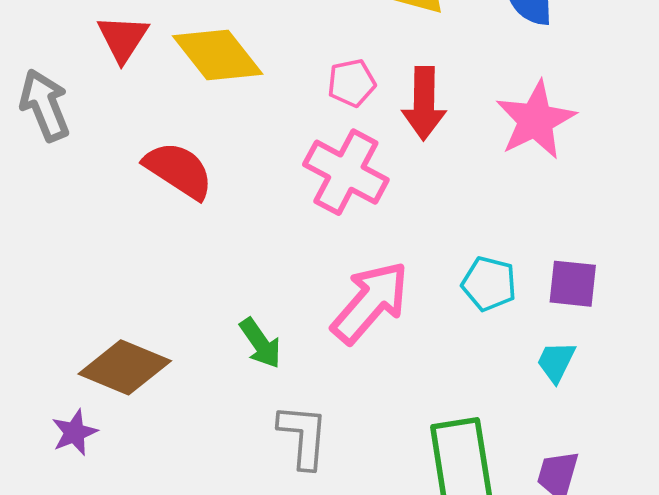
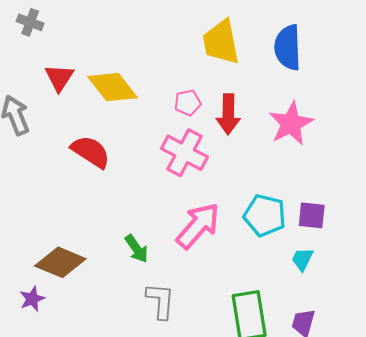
cyan pentagon: (489, 284) -> (265, 215), size x1.4

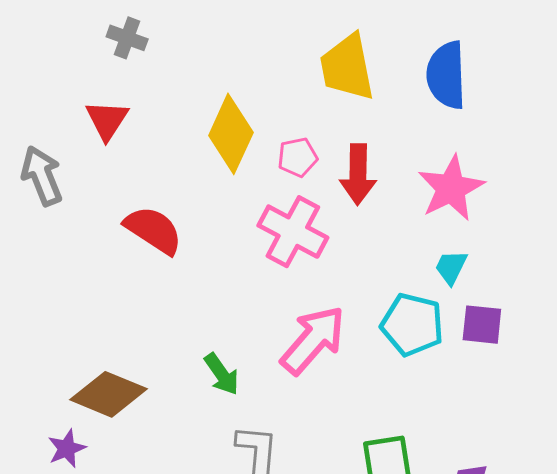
gray cross: (30, 22) -> (127, 38), moved
yellow diamond: (112, 87) -> (231, 134), moved, turned 63
cyan trapezoid: (302, 259) -> (451, 267), moved

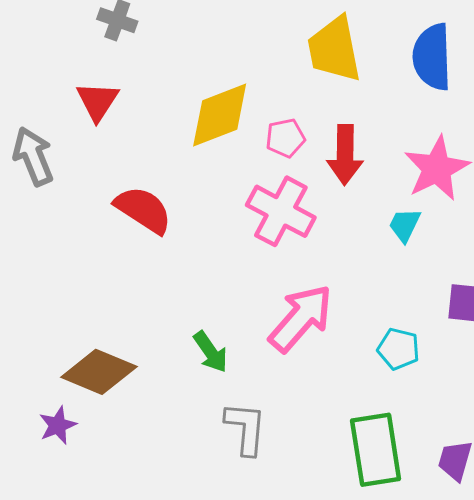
yellow diamond: (231, 134) -> (220, 115), turned 44
cyan trapezoid: (451, 267) -> (405, 225), moved
cyan pentagon: (412, 325) -> (399, 349), moved, size x0.7

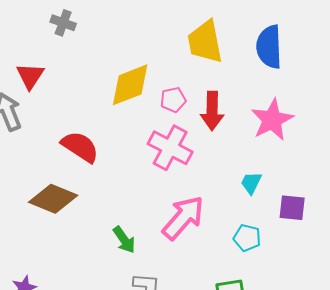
red triangle: (97, 101) -> (30, 76), moved
cyan trapezoid: (405, 225) -> (251, 183), moved
brown diamond: (99, 372) -> (53, 199), moved

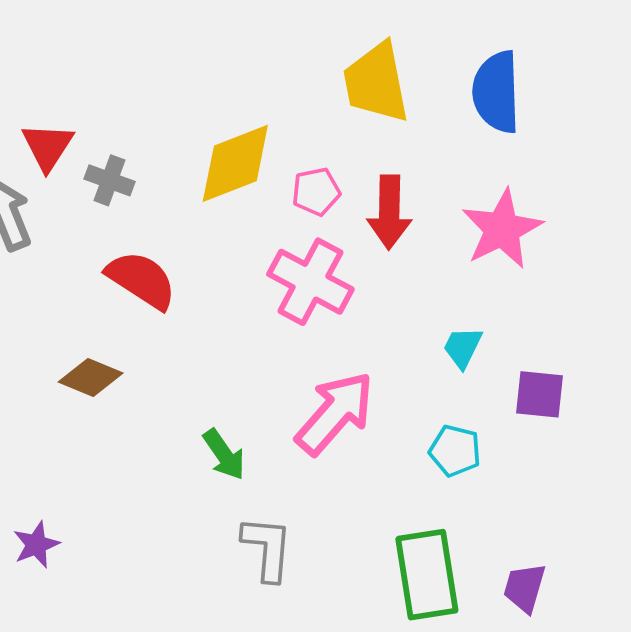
gray cross: (63, 23) -> (110, 180), moved
brown diamond: (53, 199) -> (91, 377), size x0.7

